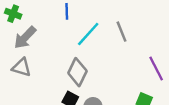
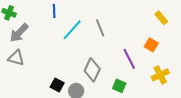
gray diamond: (77, 72) -> (92, 70), moved

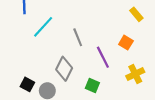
gray line: (100, 28) -> (78, 37), moved

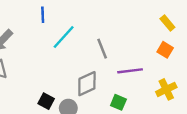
orange square: (126, 43) -> (165, 50), moved
purple line: (103, 57) -> (130, 71), turned -70
gray diamond: (64, 69) -> (87, 84), turned 40

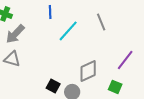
gray line: (102, 49) -> (101, 22), moved
purple line: (130, 71) -> (125, 60), turned -45

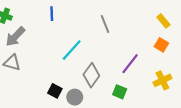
cyan line: (68, 31) -> (72, 50), moved
gray diamond: (88, 71) -> (91, 75), turned -30

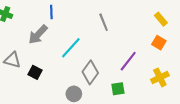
gray arrow: (15, 37) -> (38, 34), moved
black square: (55, 91) -> (35, 72), moved
green square: (120, 92) -> (118, 89), turned -32

